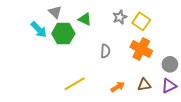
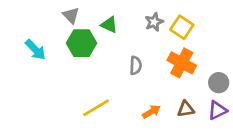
cyan arrow: (39, 29) -> (35, 50), moved

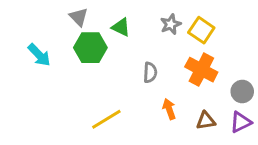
orange arrow: (151, 112) -> (169, 109), moved, turned -78

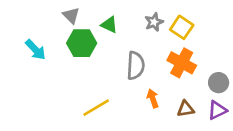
gray semicircle: (150, 72) -> (136, 66), size x1.5

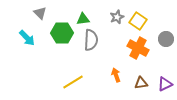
gray triangle: (71, 15) -> (40, 13), moved
green triangle: (109, 25) -> (83, 19), turned -32
gray semicircle: (136, 66) -> (91, 40), moved
gray circle: (219, 83) -> (166, 39), moved

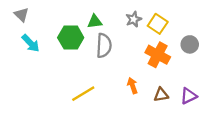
gray triangle: (40, 13) -> (21, 15), moved

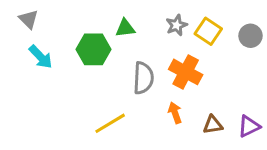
gray circle: (190, 44) -> (250, 36), moved
gray semicircle: (104, 46) -> (143, 78), moved
orange cross: (158, 55) -> (186, 72), moved

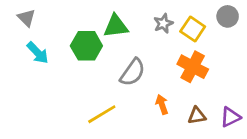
green triangle: (125, 28) -> (116, 26), size x1.4
gray circle: (250, 36) -> (228, 16), moved
orange cross: (186, 72) -> (193, 67), moved
gray semicircle: (143, 78) -> (133, 72), turned 32

